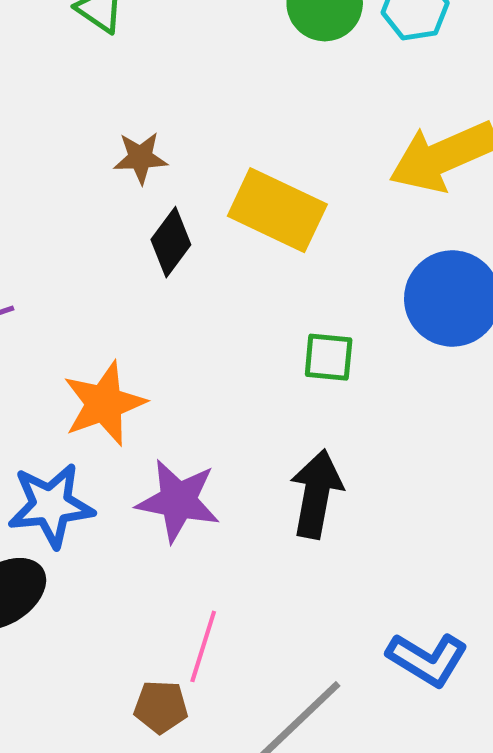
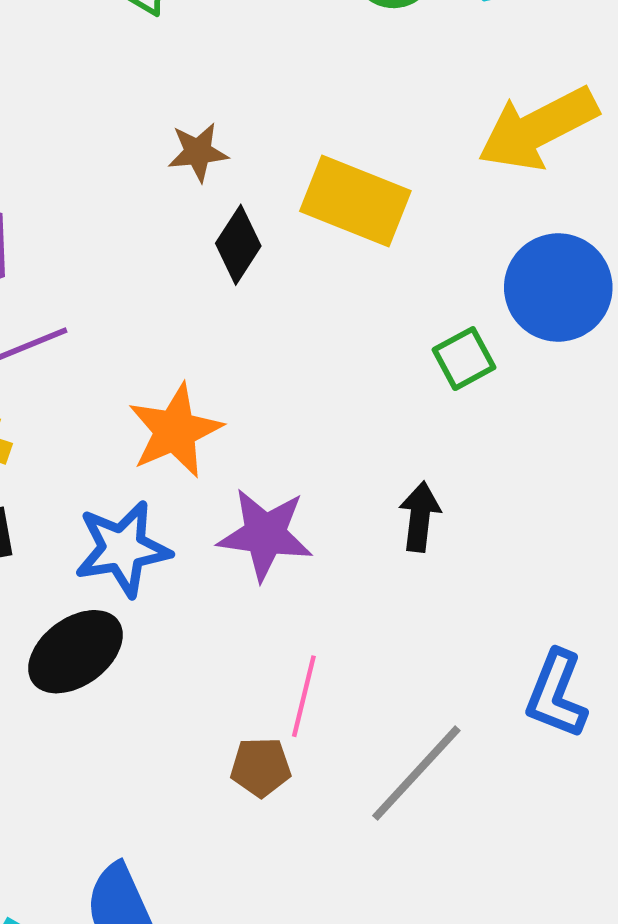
green square: (329, 357) -> (464, 359), moved, turned -30
black arrow: (316, 494) -> (420, 517), size x0.7
blue L-shape: (427, 659) -> (556, 694), turned 84

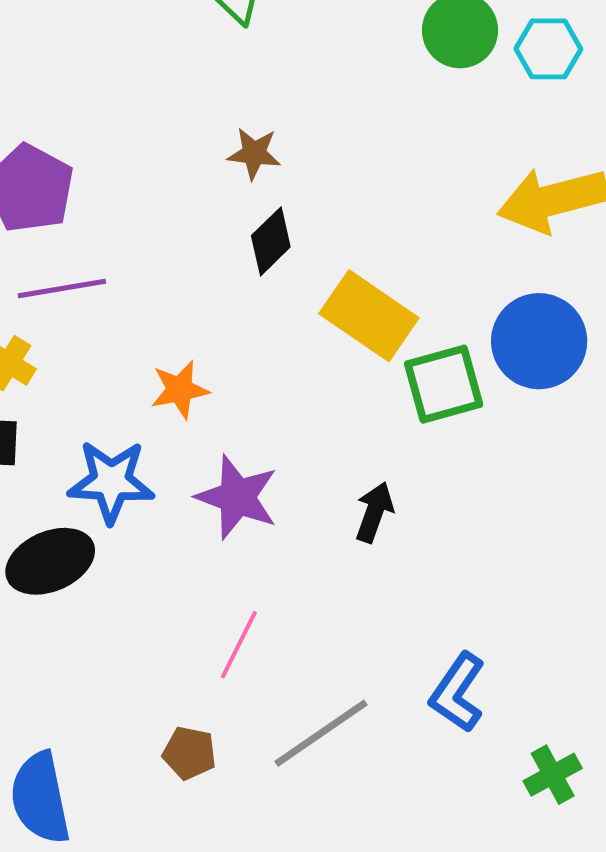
yellow rectangle: (355, 201) -> (369, 316), moved
green square: (464, 359) -> (444, 384), size x1.5
orange star: (175, 431) -> (180, 390), size x0.7
brown pentagon: (261, 767) -> (189, 753), moved

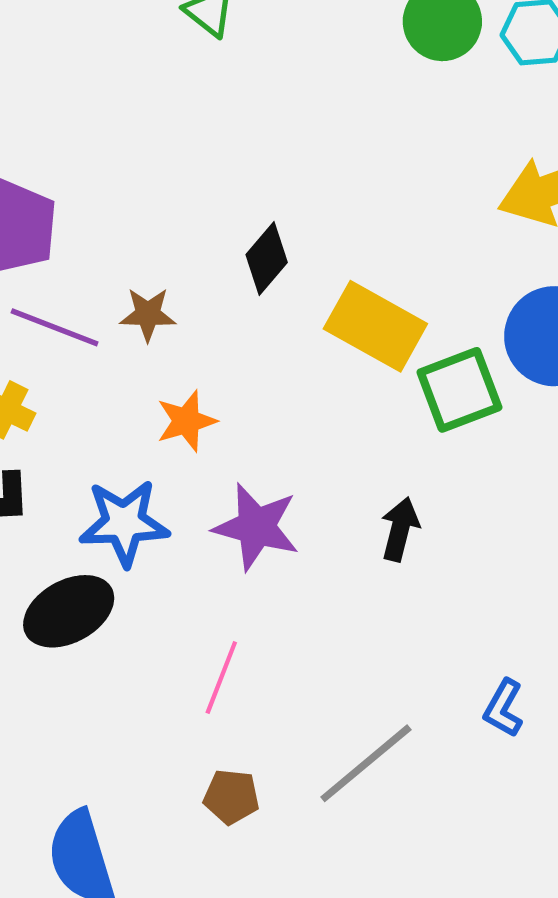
brown star: (254, 153) -> (148, 314), moved
purple line: (62, 288) -> (55, 327), turned 36
pink line: (239, 645) -> (221, 678), moved
blue L-shape: (458, 693) -> (503, 708), size x0.7

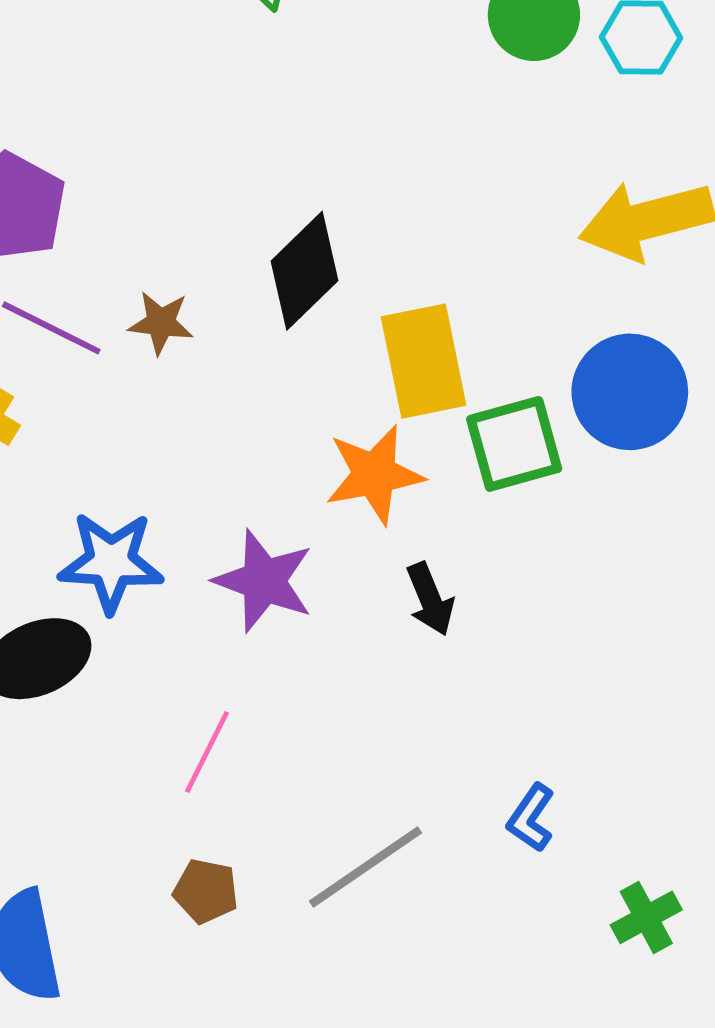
black diamond: (267, 258) -> (305, 271), size x1.4
yellow rectangle: (375, 326) -> (424, 361), turned 44
orange star: (186, 421) -> (374, 474), moved, size x1.4
black arrow: (400, 529) -> (430, 599), turned 138

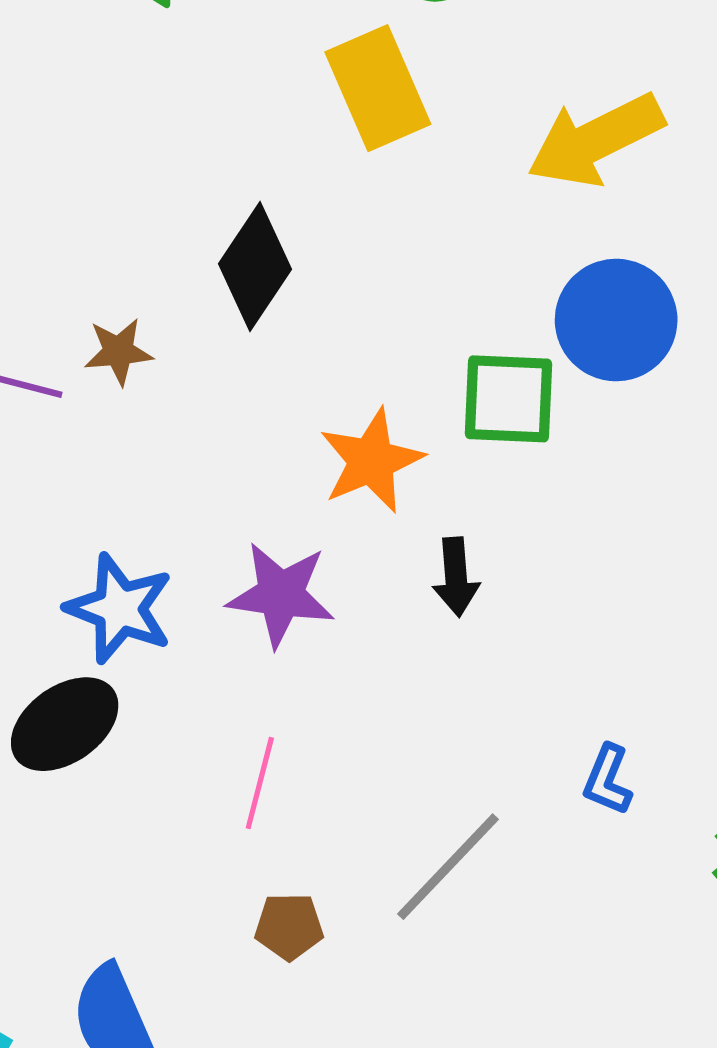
yellow rectangle: (424, 361) -> (378, 88), moved
green square: (514, 444) -> (508, 399), turned 30
blue star: (111, 562) -> (119, 609), turned 30
black arrow: (430, 599) -> (456, 577), turned 30

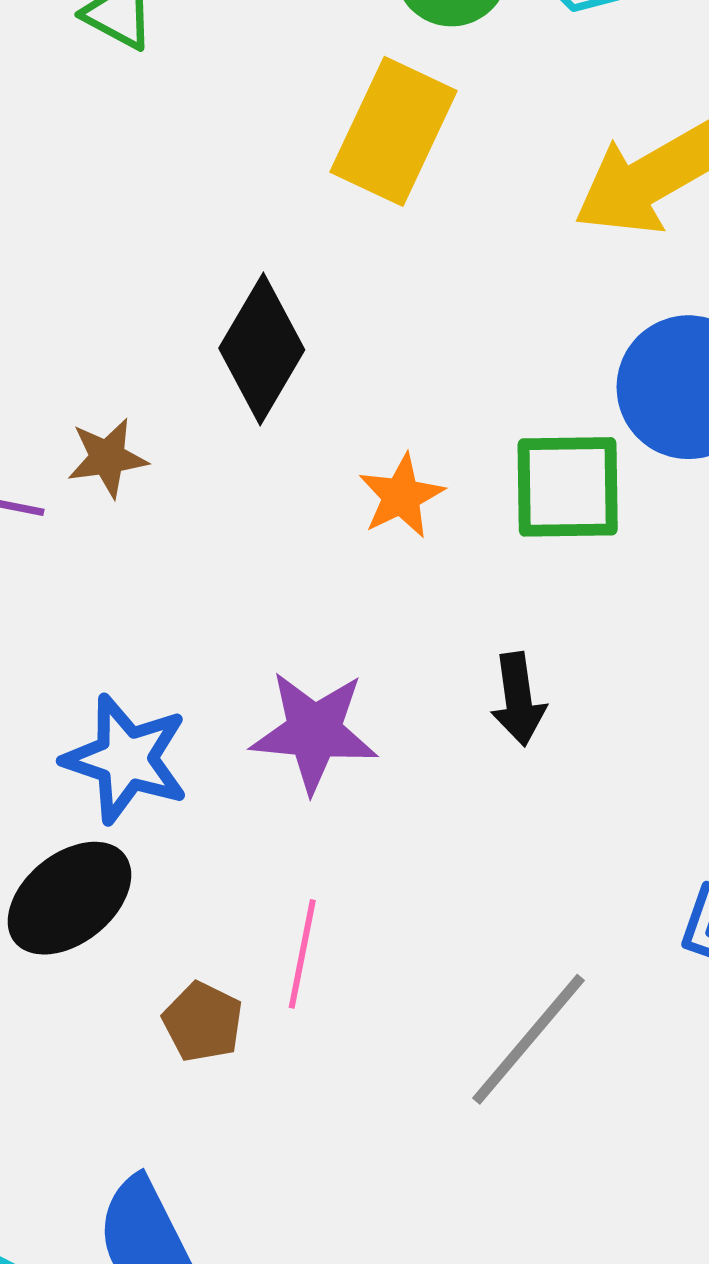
yellow rectangle: (378, 88) -> (394, 131), turned 52
orange star: (371, 461) -> (401, 496), moved, size x0.7
brown pentagon: (289, 926) -> (203, 1022), moved, turned 30

